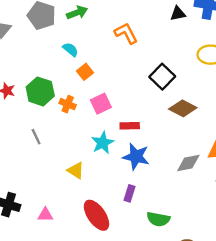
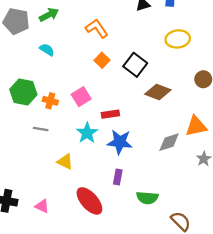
orange square: (85, 72) -> (102, 60), moved
gray line: (36, 137) -> (41, 129), moved, turned -48
pink triangle: (45, 215) -> (42, 206), turned 32

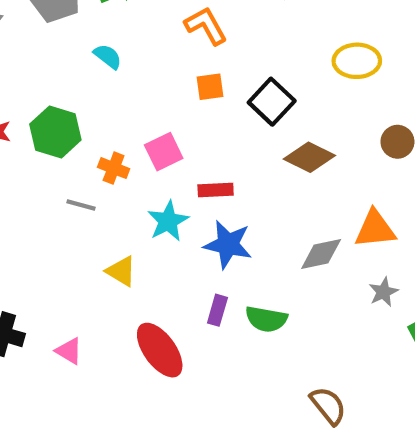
orange square: (102, 60) -> (210, 87), turned 32
orange cross: (50, 101) -> (114, 168), moved
green semicircle: (147, 198) -> (266, 319), moved

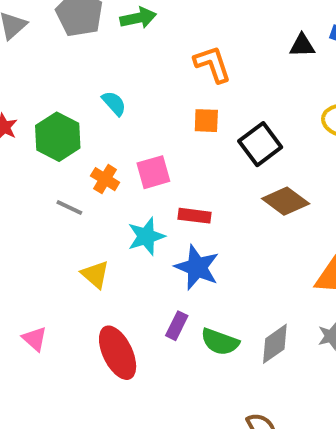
cyan semicircle: (108, 56) -> (114, 103), moved
gray diamond: (321, 254) -> (275, 344), moved, turned -33

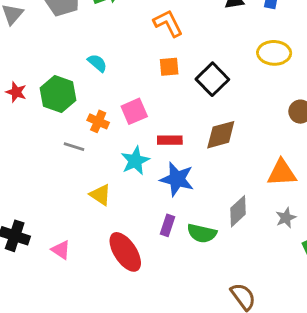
brown diamond: (286, 201) -> (221, 135), moved, turned -44
gray diamond: (275, 344) -> (238, 211), moved

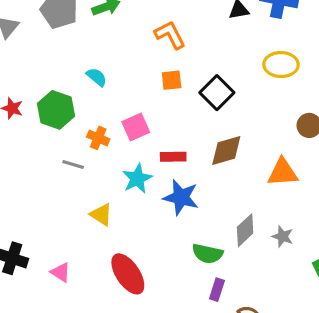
orange triangle: (282, 173) -> (283, 172), moved
gray star: (286, 218) -> (283, 236), moved, turned -30
purple rectangle: (167, 225) -> (217, 290), moved

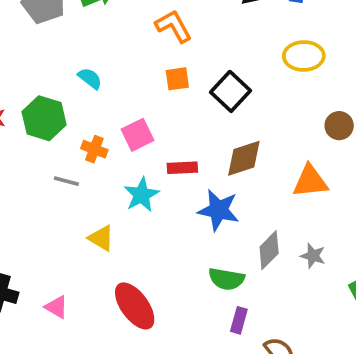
blue star: (181, 197) -> (218, 210), moved

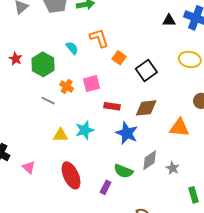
orange L-shape: (174, 26) -> (99, 38), moved
orange square: (177, 79) -> (119, 58), turned 32
cyan star: (142, 195) -> (85, 130), moved
yellow triangle: (101, 238) -> (61, 135), turned -42
purple rectangle: (239, 320) -> (106, 187), moved

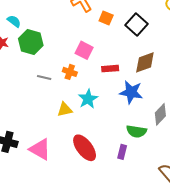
cyan semicircle: (72, 48) -> (14, 21), moved
pink square: (91, 84) -> (84, 50), turned -36
orange cross: (67, 87) -> (70, 72), moved
pink triangle: (29, 167) -> (40, 149), size x1.6

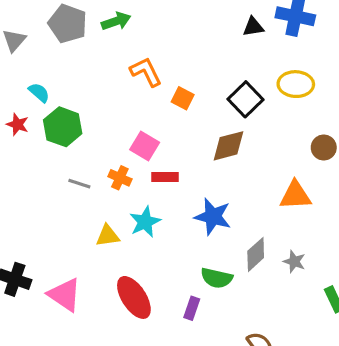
black square: (137, 24) -> (245, 99), moved
brown diamond: (145, 62) -> (229, 146), moved
red rectangle: (110, 69) -> (165, 177), moved

